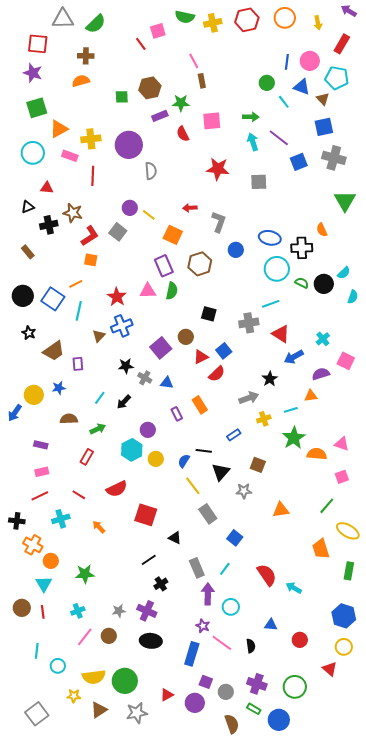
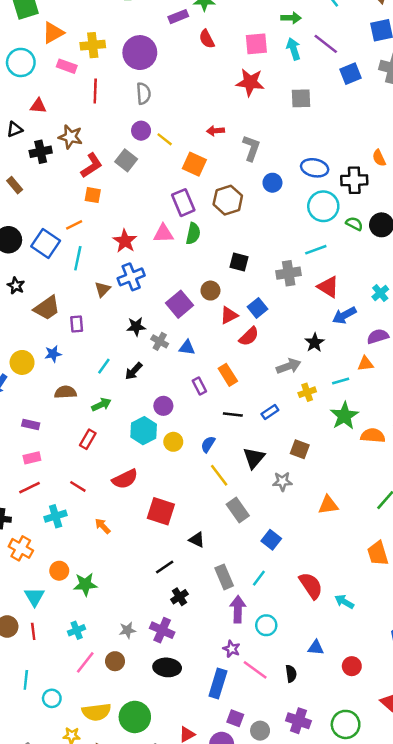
pink square: (212, 121) -> (256, 44), moved
gray semicircle: (151, 171) -> (144, 93), moved
black line: (204, 451) -> (233, 415), moved
orange circle: (51, 561) -> (59, 571), moved

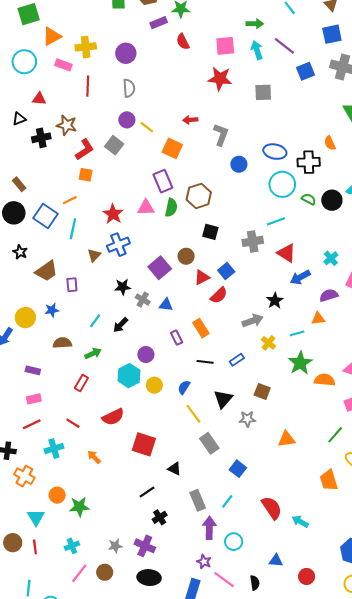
purple circle: (140, 53) -> (126, 53), size x0.7
brown rectangle: (15, 185) -> (19, 184), moved
brown hexagon: (228, 200) -> (199, 196), moved
yellow cross: (307, 392) -> (269, 343), turned -32

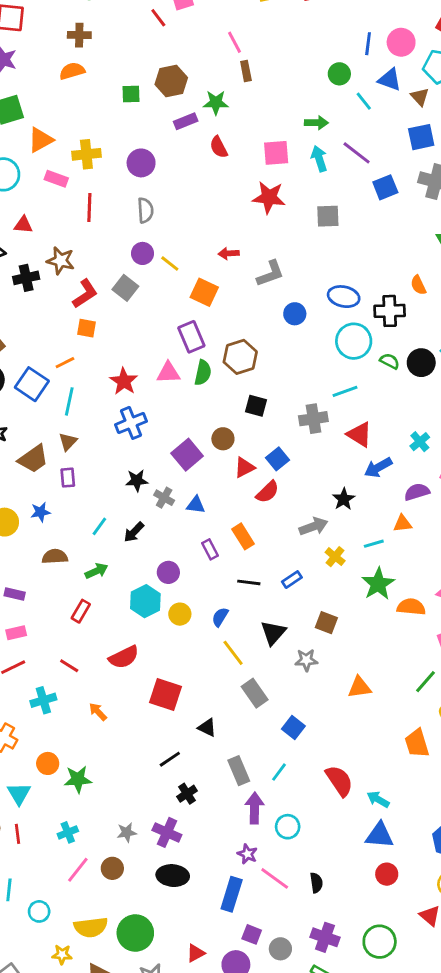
gray L-shape: (221, 135) -> (270, 274), turned 50
brown triangle: (94, 255) -> (68, 442), moved
blue triangle: (276, 561) -> (380, 835), moved, size x1.5

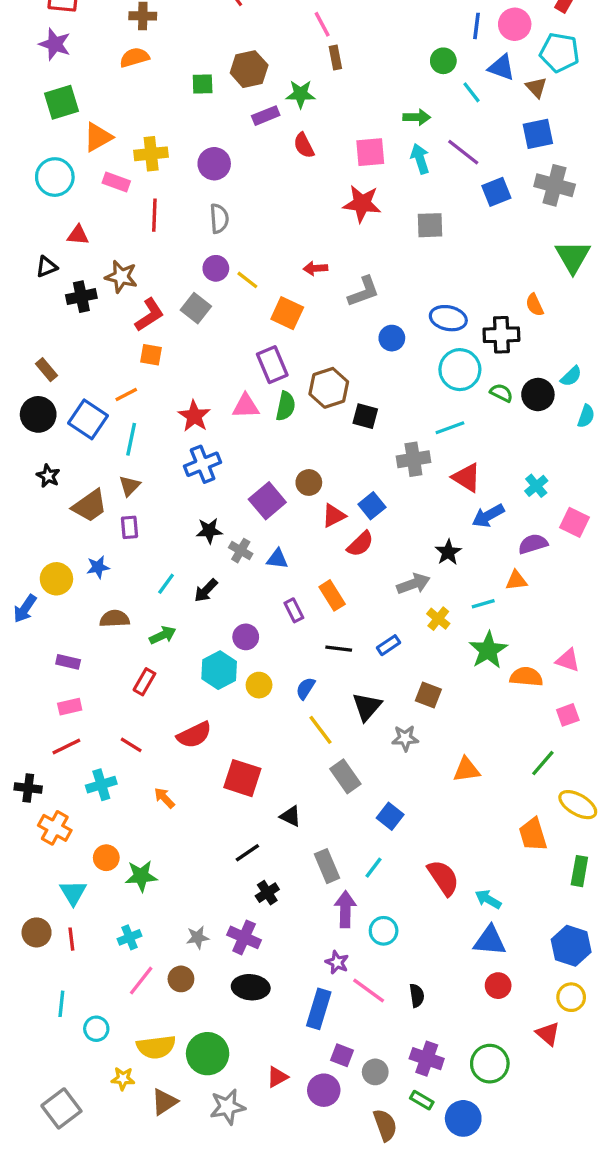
black square: (256, 406) -> (365, 416), moved

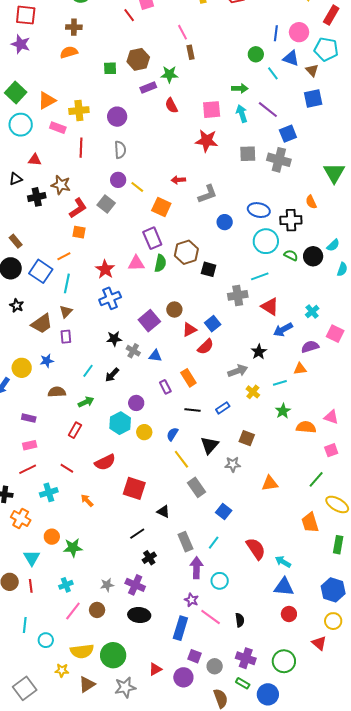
green square: (61, 102) -> (16, 92), moved, turned -30
gray cross: (555, 185) -> (279, 160), moved
green star: (488, 650) -> (283, 411), size x0.7

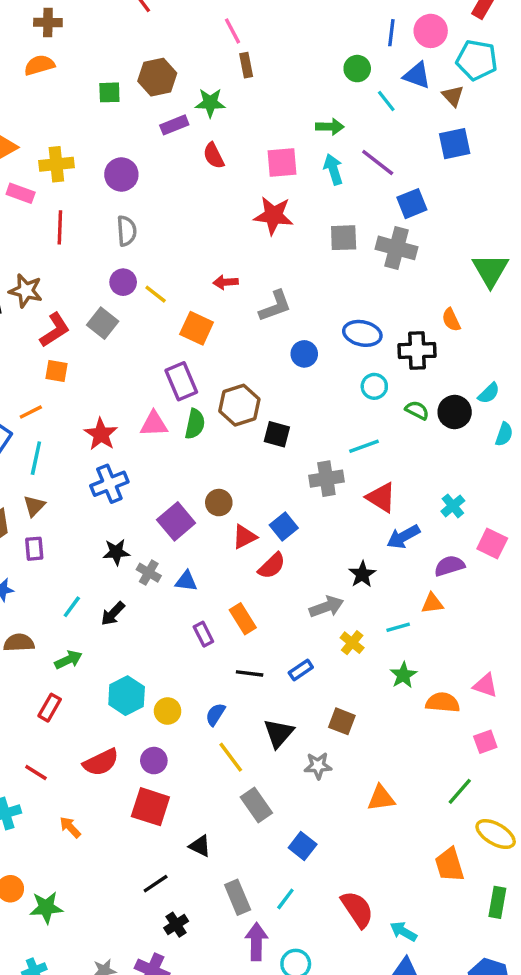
cyan circle: (266, 241) -> (374, 386), size x0.6
purple circle: (136, 403) -> (154, 761), moved

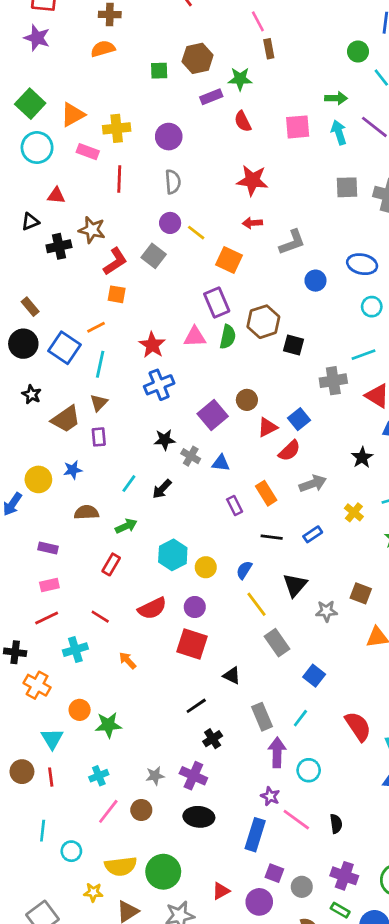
red star: (273, 215) -> (252, 180), moved
gray arrow: (326, 607) -> (313, 484), moved
brown square: (342, 721) -> (361, 593), moved

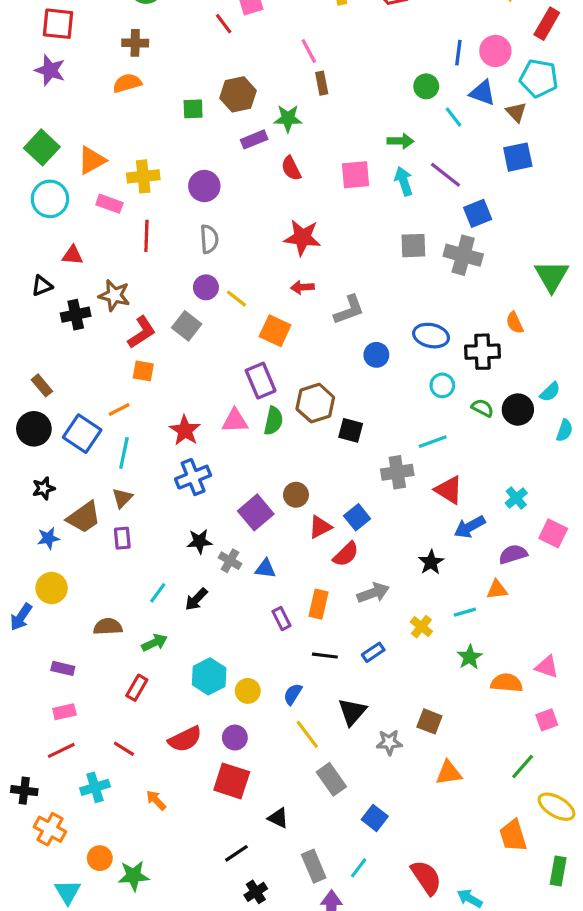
black star: (32, 394) -> (44, 488), turned 30
blue star: (73, 470) -> (48, 538), moved
orange rectangle: (266, 493) -> (318, 604), turned 45

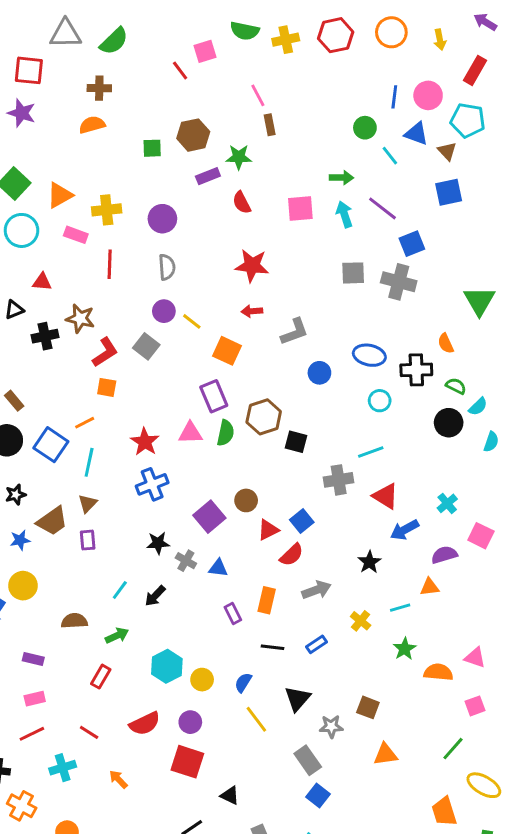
green semicircle: (482, 408) -> (456, 386), moved
gray rectangle: (331, 779) -> (308, 760), moved

